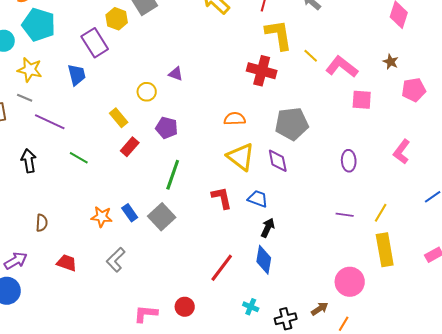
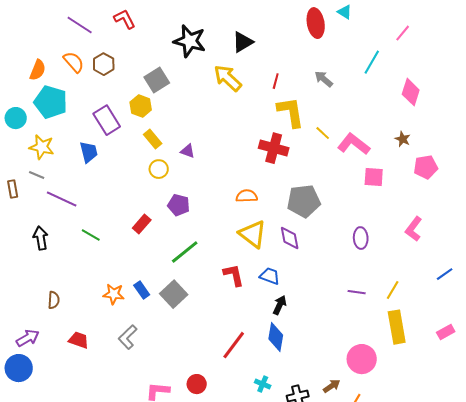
yellow hexagon: (117, 19) -> (141, 106), moved
yellow rectangle: (119, 118) -> (153, 139), moved
green line: (173, 175) -> (185, 252), turned 32

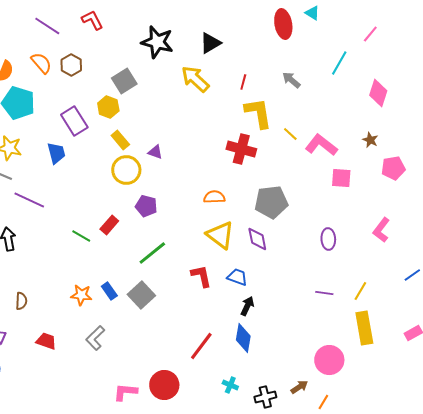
yellow circle: (159, 169) -> (126, 170), size x1.5
green line: (91, 235) -> (81, 236), moved
red circle: (197, 384) -> (164, 385), size x1.5

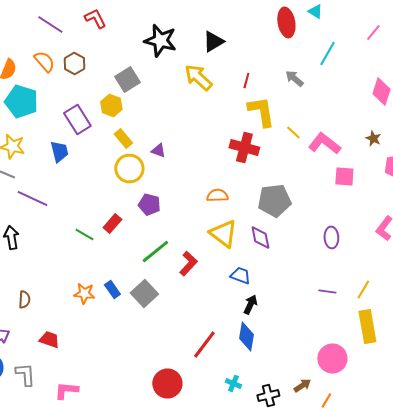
cyan line: (339, 63) -> (327, 54), moved
red L-shape: (201, 276) -> (188, 264), moved, turned 55
gray L-shape: (95, 338) -> (25, 374), moved, turned 130
pink L-shape: (125, 392) -> (66, 390), moved

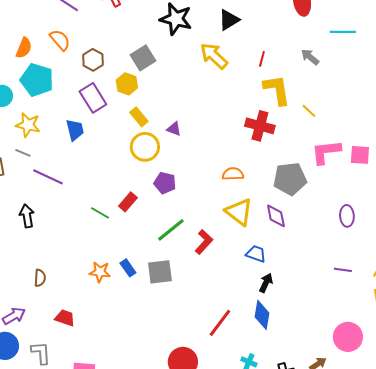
cyan line: (327, 54) -> (343, 32), turned 60
brown hexagon: (74, 64) -> (93, 60), moved
pink L-shape: (324, 144) -> (326, 152), moved, turned -44
gray square: (144, 294) -> (160, 272), turned 36

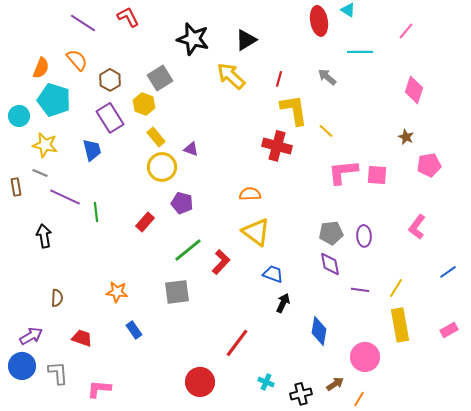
gray pentagon: (290, 179) -> (331, 233), moved, size x0.7
green line: (100, 213) -> (96, 212), moved, turned 54
purple diamond: (276, 216) -> (330, 264), moved
blue rectangle: (128, 268) -> (134, 330), moved
blue diamond: (262, 315) -> (319, 331), moved

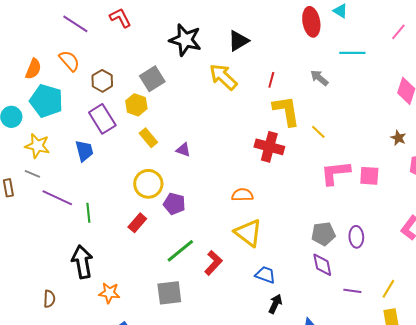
yellow circle: (162, 167) -> (148, 184), moved
black arrow: (44, 236) -> (82, 262), moved, size x1.4

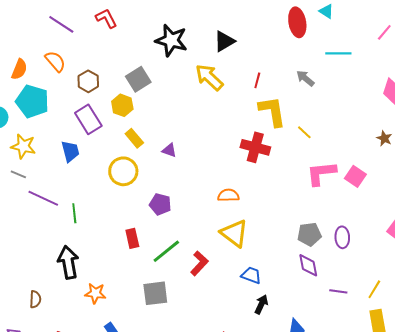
pink square: (369, 176) -> (355, 176), turned 30
yellow circle: (148, 184) -> (123, 171), moved
red rectangle: (137, 223) -> (132, 238), moved, turned -54

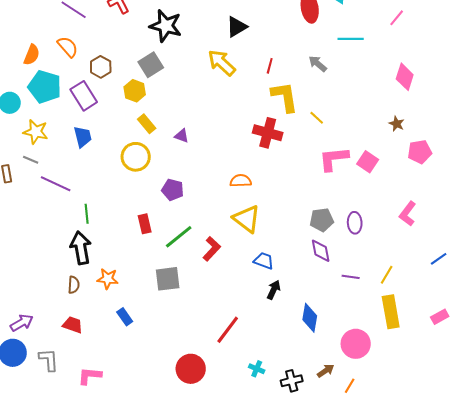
black star: (171, 40) -> (166, 26), moved
purple rectangle: (88, 119) -> (84, 96), moved
green line: (74, 213) -> (87, 214), moved
brown semicircle: (35, 299) -> (74, 285), moved

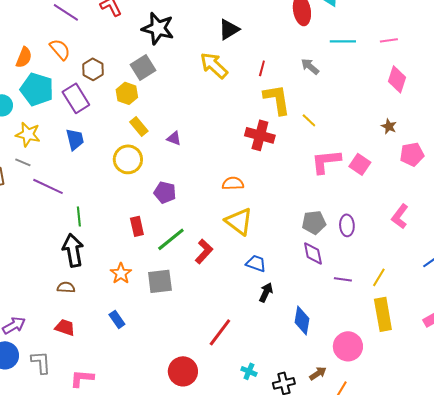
pink line: (397, 18) -> (389, 40), moved, turned 42
orange star: (108, 279) -> (121, 273), moved, turned 30
brown semicircle: (74, 285) -> (66, 287), turned -90

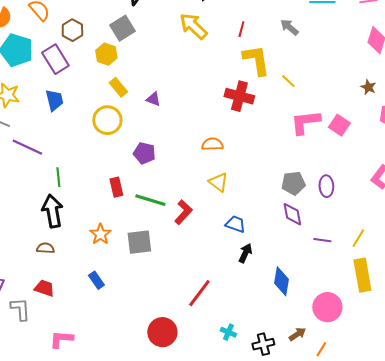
yellow triangle: (239, 221) -> (218, 182), size x0.7
green line: (171, 239) -> (150, 200), turned 56
gray L-shape: (41, 362) -> (20, 309), moved

